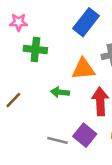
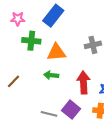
blue rectangle: (86, 22) -> (53, 16), moved
orange triangle: (83, 69) -> (56, 52), moved

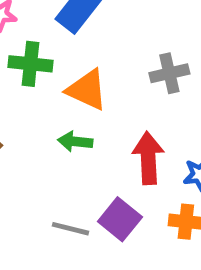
orange triangle: (56, 52) -> (87, 90), turned 30

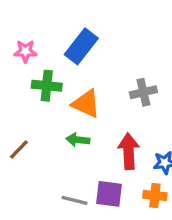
purple square: (120, 219) -> (109, 194), turned -32

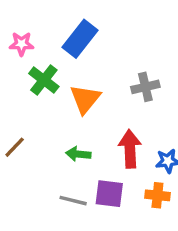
green cross: (47, 86) -> (44, 80), turned 32
orange triangle: (86, 104) -> (85, 99), turned 44
green arrow: (78, 140) -> (78, 154), moved

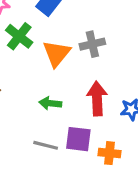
gray cross: (145, 87) -> (92, 44), moved
orange cross: (157, 195) -> (109, 153), moved

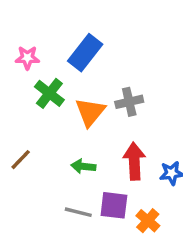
orange cross: (109, 153) -> (148, 221), turned 35

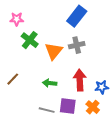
blue rectangle: (85, 53) -> (77, 16), moved
orange cross: (148, 221) -> (93, 107), moved

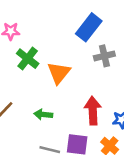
gray cross: (77, 45) -> (104, 56), moved
green arrow: (50, 83) -> (43, 115), moved

